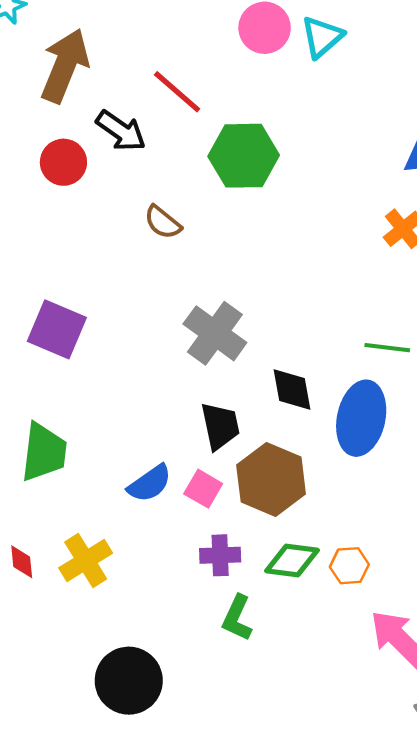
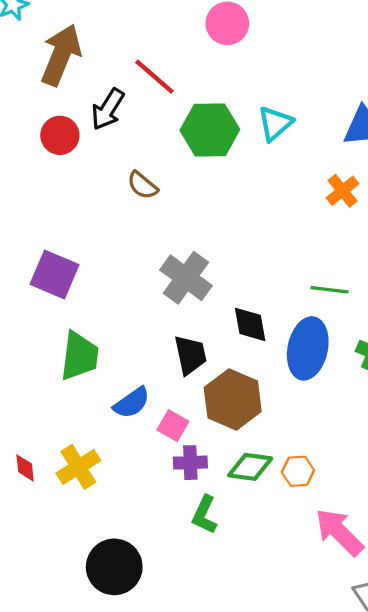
cyan triangle: (322, 37) -> (275, 123), moved
black arrow: (121, 131) -> (108, 109), turned 87
green trapezoid: (44, 452) -> (79, 356), moved
pink square: (203, 489) -> (173, 426), moved

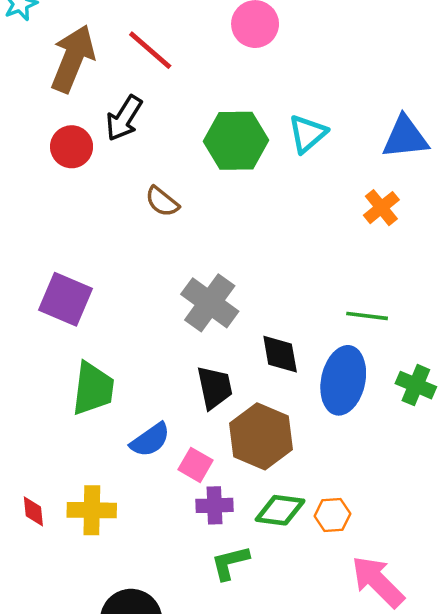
red line: (154, 77) -> (150, 50), moved
yellow cross: (78, 467) -> (92, 510), turned 33
green L-shape: (204, 515) -> (230, 563), turned 51

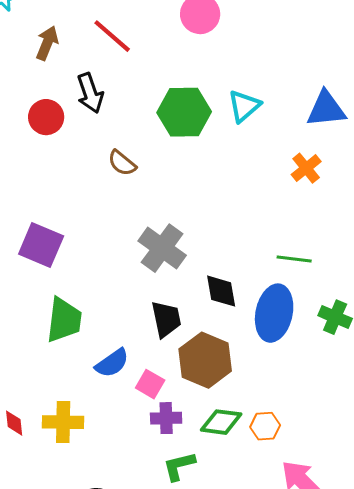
brown arrow: (73, 59) -> (47, 43), size x0.6
black arrow: (124, 118) -> (90, 93), turned -51

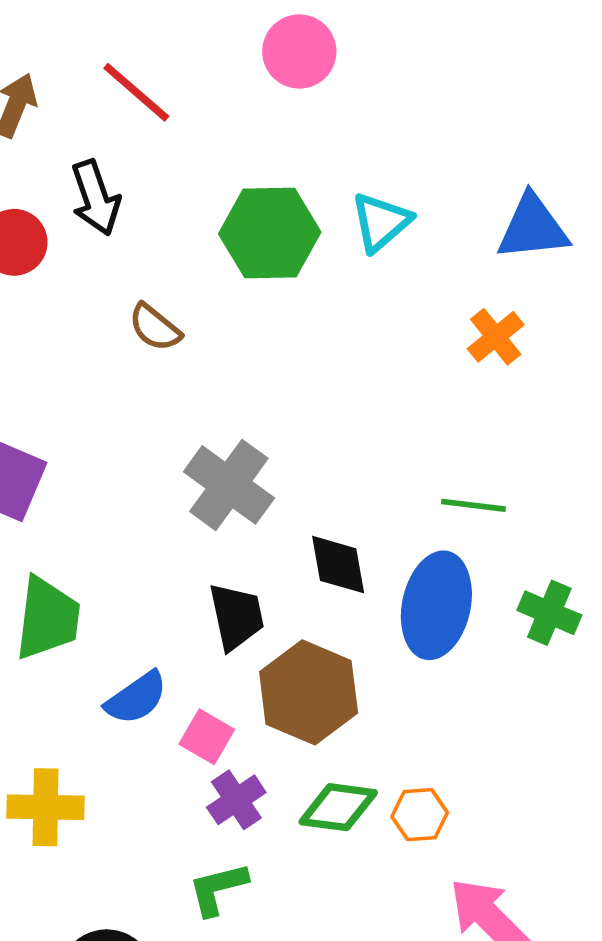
purple cross: (166, 418) -> (236, 800), turned -32
green L-shape: (179, 466) -> (218, 889), moved

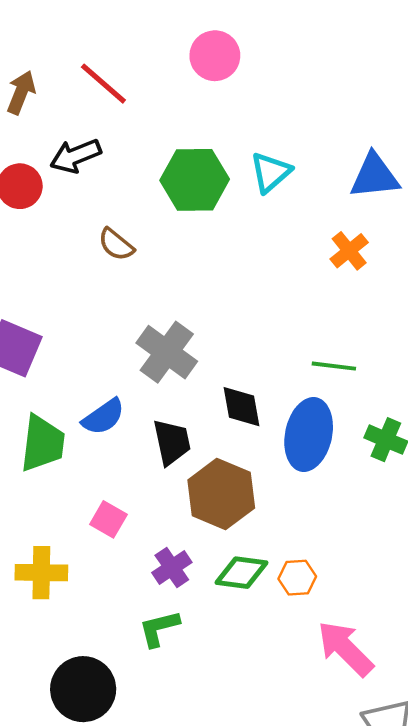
black arrow: (96, 198) -> (76, 156), turned 87
blue semicircle: (136, 698) -> (103, 417), moved
pink square: (207, 737) -> (108, 519), moved

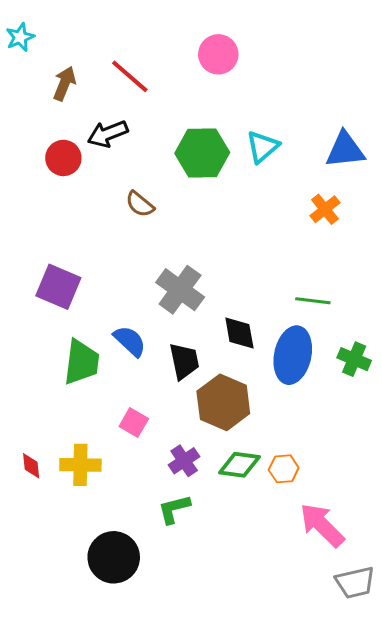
blue semicircle: (103, 417) -> (130, 341), turned -102

